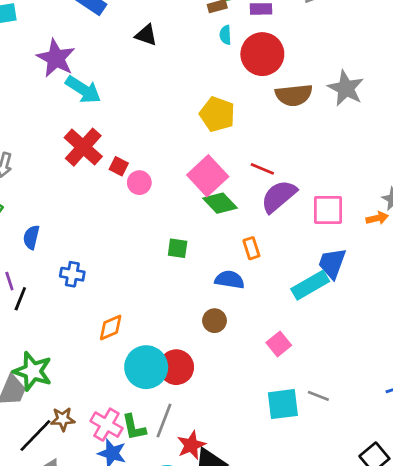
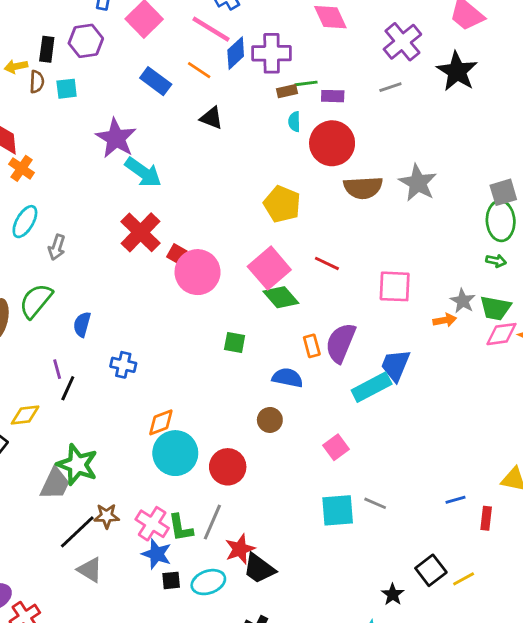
pink circle: (139, 183) -> (198, 272), size x1.8
purple semicircle: (279, 196) -> (341, 343), moved, turned -30
pink square: (328, 210) -> (395, 286), moved
cyan circle: (146, 367) -> (175, 453), moved

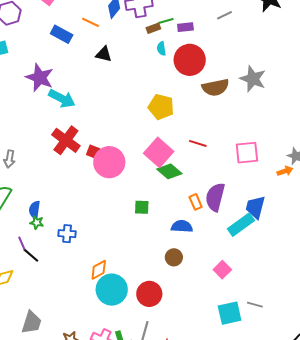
black line: (68, 388) -> (31, 255), turned -66
green star: (77, 465) -> (37, 223), moved, size x0.5

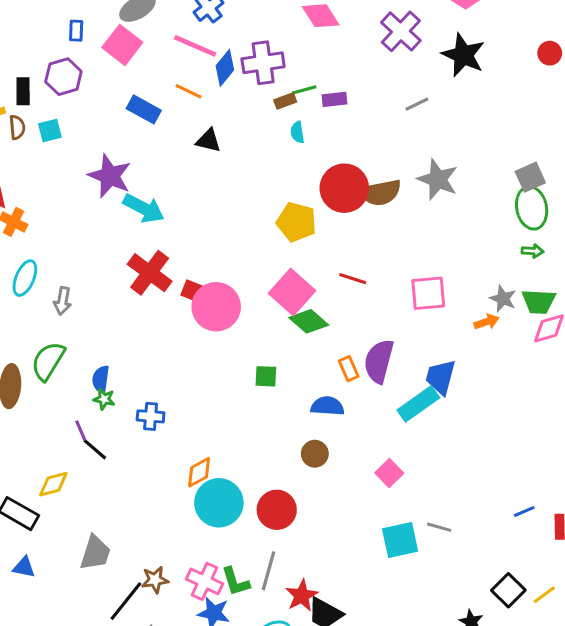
gray line: (224, 15) -> (417, 104), moved
red circle: (190, 60) -> (344, 188), moved

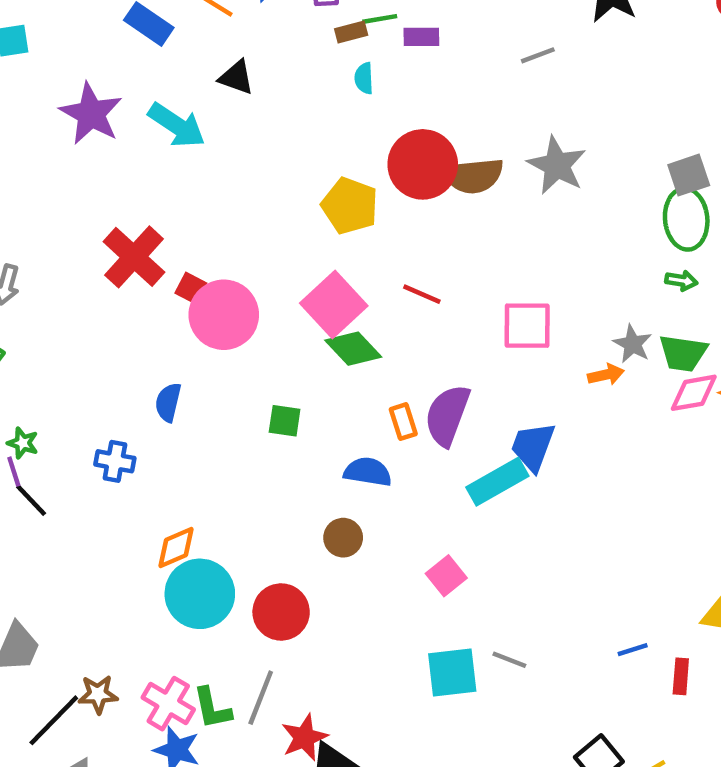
cyan arrow: (144, 208) -> (177, 125), moved
blue semicircle: (101, 379) -> (168, 402), moved
green star: (104, 399) -> (23, 443), moved

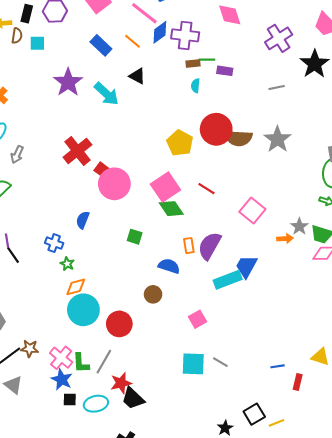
pink square: (527, 326) -> (252, 211), turned 30
green star: (23, 443) -> (67, 264), moved

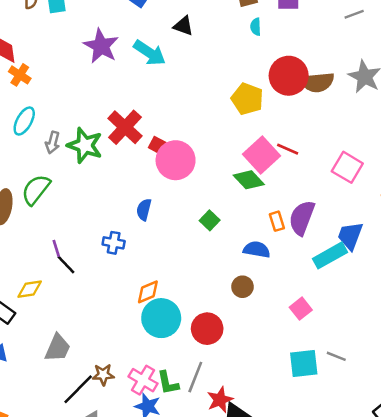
pink square: (165, 187) -> (262, 155), moved
green square: (135, 237) -> (210, 220), turned 35
green star: (67, 264) -> (85, 145), moved, size x2.0

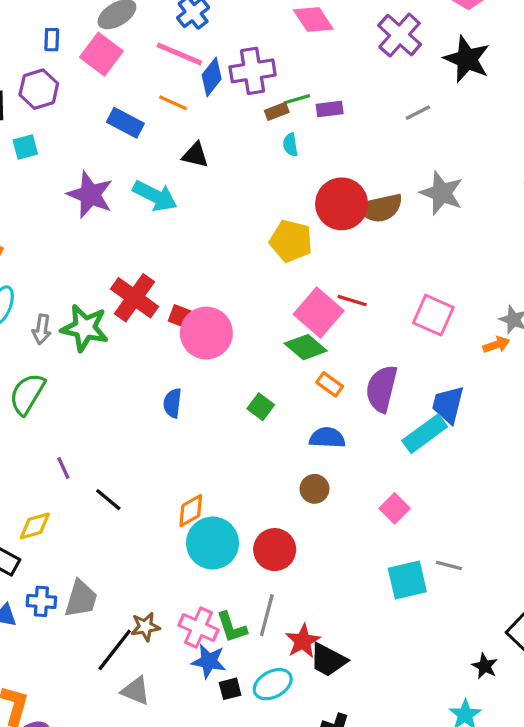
orange rectangle: (277, 221) -> (330, 384), moved, turned -30
blue cross: (114, 243) -> (41, 601), moved
black line: (66, 265) -> (108, 500), moved

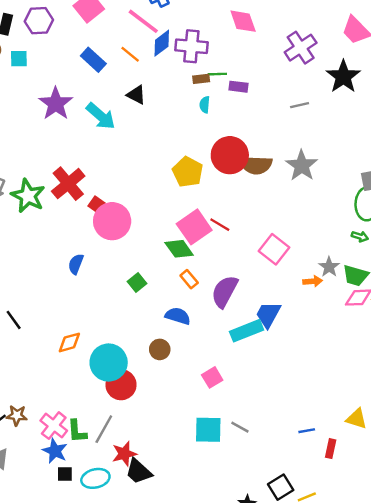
cyan circle: (213, 543) -> (109, 363), moved

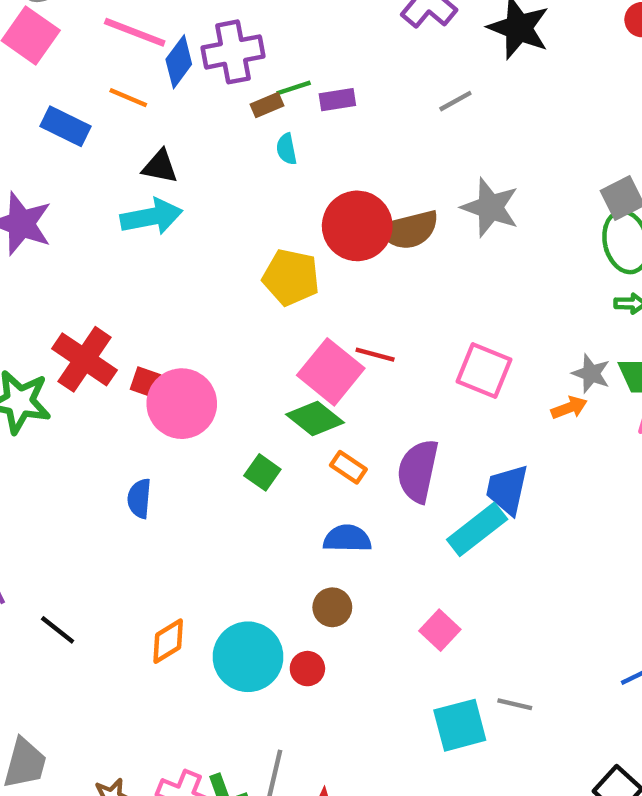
cyan arrow: (101, 116) -> (151, 217), moved, turned -36
green square: (137, 282) -> (262, 472), moved
red circle: (121, 385) -> (307, 669), moved, size x0.6

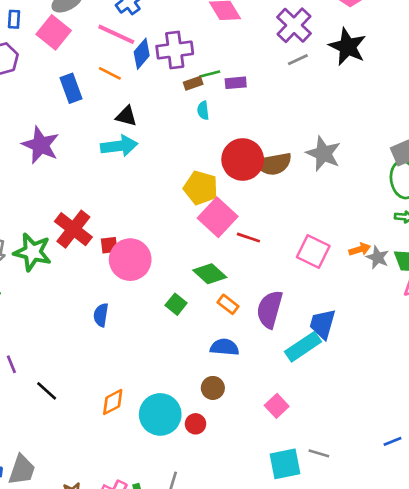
gray line: (455, 101) -> (298, 60), moved
blue rectangle: (65, 126) -> (71, 88), turned 40
pink square: (331, 372) -> (218, 217), moved
red square: (145, 382) -> (109, 245), turned -30
orange arrow: (569, 408) -> (360, 249), moved

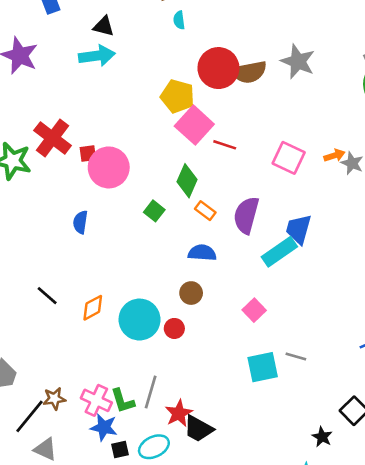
green diamond: (210, 274) -> (187, 181), turned 72
black line: (47, 391) -> (47, 296), moved

